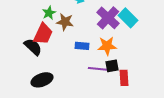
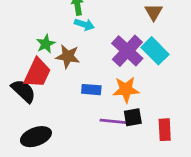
red rectangle: (124, 78) -> (165, 130), moved

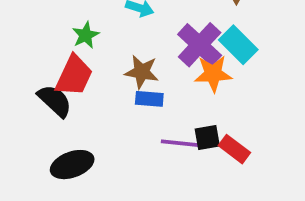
brown star: (68, 56) -> (142, 72), moved
orange star: (126, 90) -> (213, 74), moved
red rectangle: (165, 130) -> (234, 149), moved, turned -50

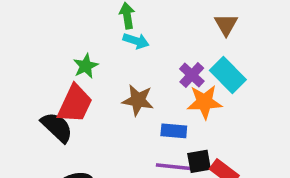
purple cross: (200, 45) -> (192, 75), size x0.6
blue rectangle: (149, 99) -> (174, 131), moved

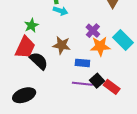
cyan rectangle: (228, 75) -> (123, 40), moved
black semicircle: (57, 127) -> (39, 61), moved
black square: (199, 161) -> (97, 81), turned -32

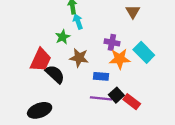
cyan arrow: (61, 11) -> (78, 22), turned -128
green star: (31, 25) -> (63, 37), moved
purple cross: (93, 31) -> (112, 42), turned -32

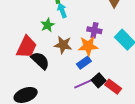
orange star: (120, 59) -> (88, 46), moved
blue rectangle: (101, 76) -> (84, 63), turned -40
purple line: (101, 98) -> (84, 83), turned -30

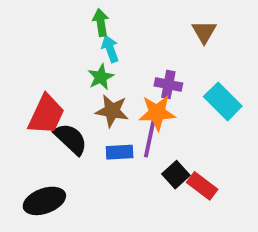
green star: (47, 25) -> (101, 77), moved
blue rectangle: (84, 63) -> (120, 152), moved, turned 32
purple line: (84, 83) -> (150, 139), moved, turned -54

